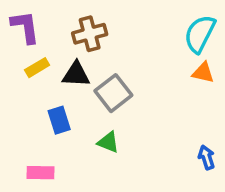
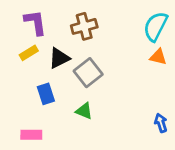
purple L-shape: (25, 27) -> (35, 22), moved
brown cross: (90, 34) -> (84, 26), moved
black triangle: (76, 74) -> (59, 58), turned -30

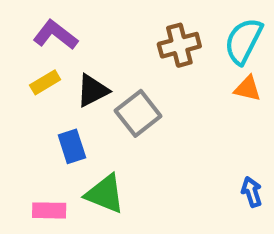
purple L-shape: (35, 22) -> (55, 35), turned -44
brown cross: (84, 26) -> (179, 45), moved
green triangle: (84, 111) -> (105, 194), moved, size x1.5

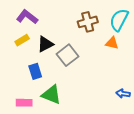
orange triangle: (248, 89) -> (112, 43), moved
blue arrow: (252, 192) -> (123, 94), turned -64

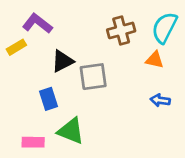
yellow rectangle: (22, 40) -> (16, 47), moved
gray square: (68, 55) -> (93, 77), turned 30
blue arrow: (123, 94) -> (160, 100), moved

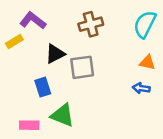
brown cross: (121, 30) -> (91, 24), moved
orange triangle: (155, 60) -> (147, 62), moved

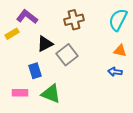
gray square: (82, 67) -> (67, 55), turned -30
pink rectangle: (29, 125) -> (20, 93), moved

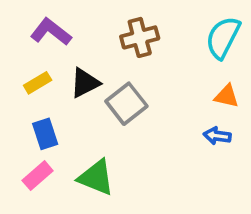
yellow rectangle: (12, 34) -> (38, 83), moved
blue rectangle: (35, 71) -> (45, 134), moved
pink rectangle: (20, 93) -> (38, 176), turned -42

